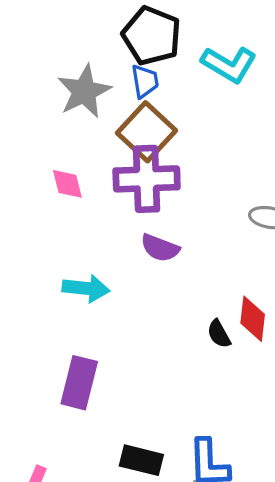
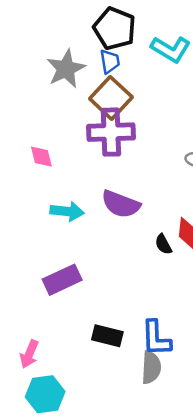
pink diamond: (67, 184) -> (41, 157), moved
purple semicircle: (160, 248) -> (121, 204), moved, size x1.4
purple rectangle: (79, 383) -> (62, 280), turned 51

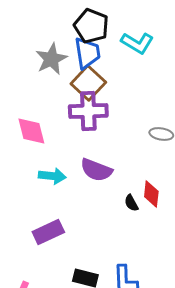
blue trapezoid: (110, 61) -> (87, 53), size x1.6
pink diamond: (41, 157) -> (31, 131), size x1.5

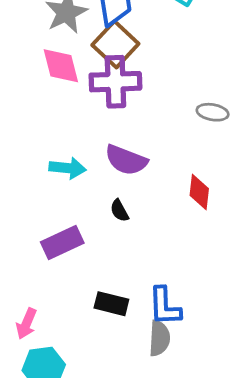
pink diamond: (31, 131) -> (61, 66), moved
black semicircle: (131, 203) -> (119, 211), moved

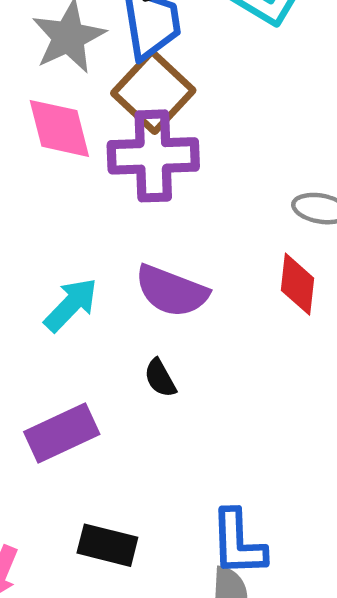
cyan arrow: (68, 168) -> (71, 305), turned -52
red diamond: (199, 192) -> (298, 284), moved
black rectangle: (111, 304) -> (107, 545), moved

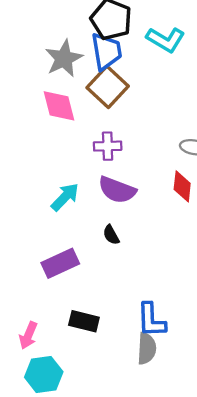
purple cross: (153, 156) -> (108, 146), moved, size x0.6

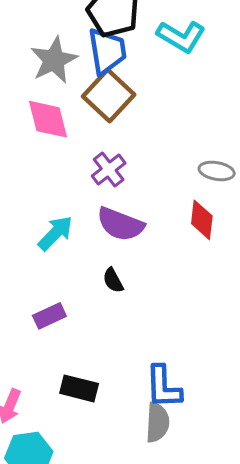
purple cross: (108, 146) -> (109, 170), turned -36
purple rectangle: (60, 263) -> (49, 316), size x0.7

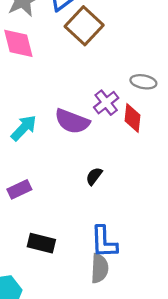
brown square: (109, 96) -> (84, 26), moved
purple cross: (109, 170) -> (106, 103), moved
black semicircle: (113, 280) -> (94, 176), moved, turned 66

